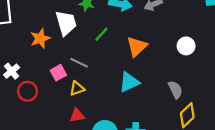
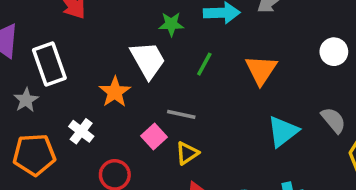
white cross: (12, 71) -> (81, 131), moved
cyan triangle: (129, 82) -> (283, 131), moved

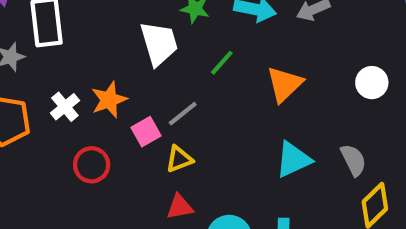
orange star: (115, 92) -> (109, 100), moved
gray line: (181, 114) -> (183, 114), turned -64

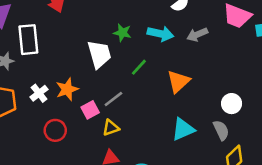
white circle: (372, 83) -> (232, 104), moved

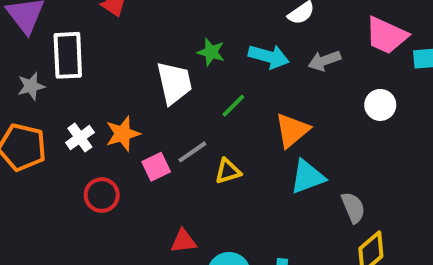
white circle: (232, 104) -> (380, 105), moved
yellow triangle: (111, 128) -> (228, 171), moved
cyan triangle: (183, 129) -> (307, 177), moved

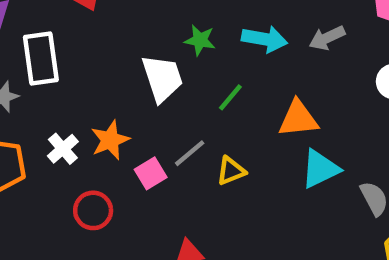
orange triangle: (292, 130) -> (298, 119), turned 39

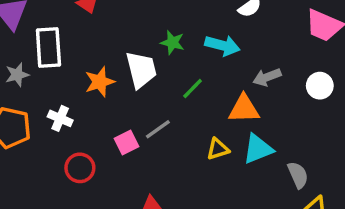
gray arrow: (327, 38) -> (267, 77), moved
orange star: (110, 140) -> (100, 82), moved
white cross: (63, 149) -> (60, 118), turned -30
yellow triangle: (231, 171) -> (218, 149), moved

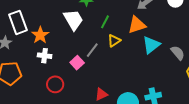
orange star: (100, 82) -> (40, 35), moved
white cross: (60, 118) -> (45, 56), moved
yellow triangle: (218, 149) -> (114, 41), moved

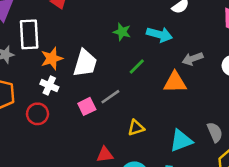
white trapezoid: (73, 20) -> (85, 63), moved, turned 30
yellow triangle: (114, 41) -> (136, 128), moved
cyan triangle: (151, 45) -> (181, 141), moved
red circle: (55, 84) -> (38, 114), moved

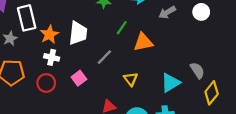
orange triangle: (175, 82) -> (143, 42), moved
pink square: (87, 106) -> (79, 78), moved
yellow triangle: (136, 128) -> (131, 79), turned -40

